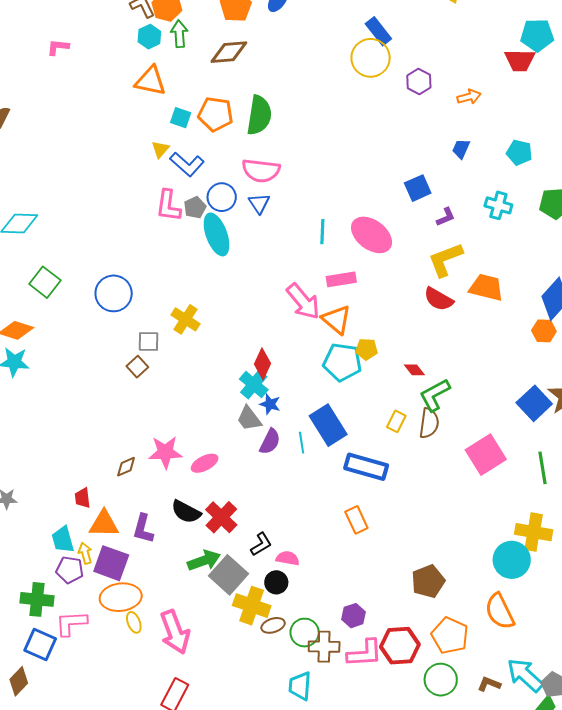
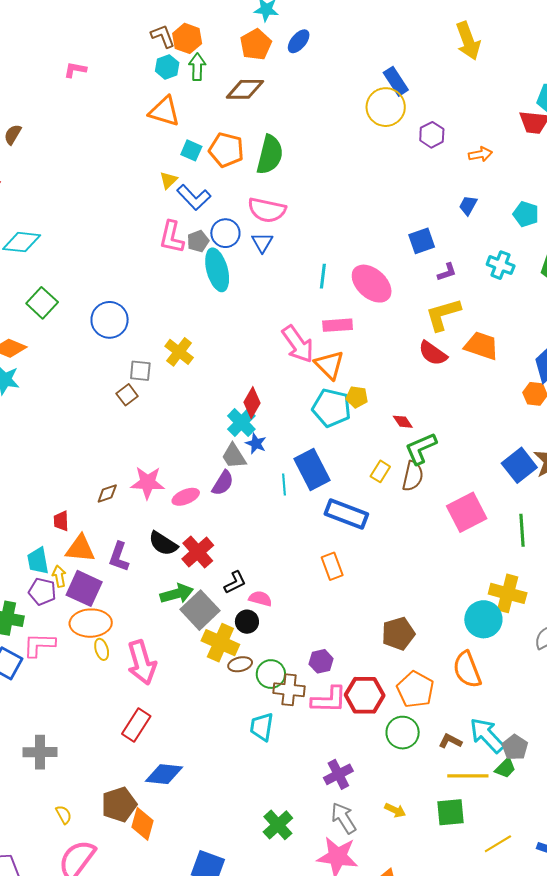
purple semicircle: (270, 442) -> (223, 483), moved

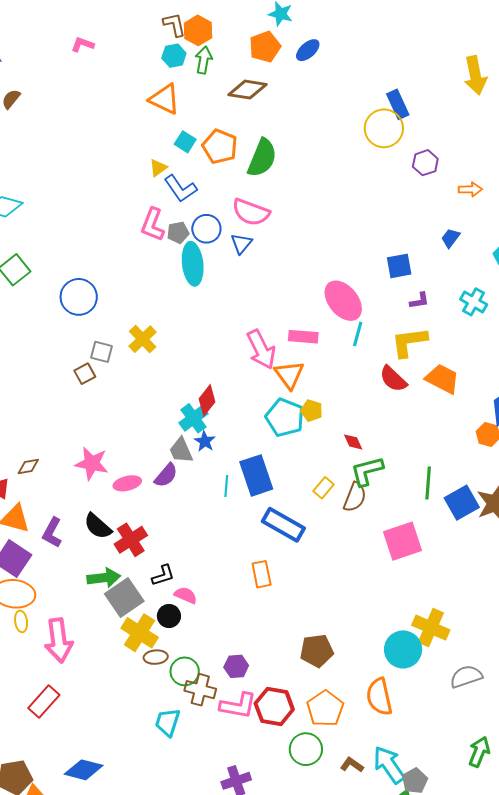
cyan line: (323, 276) -> (358, 334), moved
brown diamond: (107, 494) -> (28, 467), moved
green line: (522, 530) -> (428, 483), moved
blue diamond: (164, 774) -> (84, 770), moved

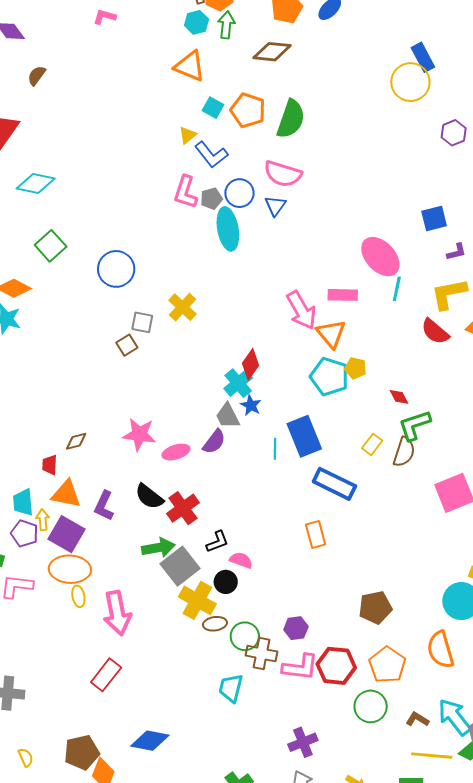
purple hexagon: (425, 163) -> (454, 133), moved

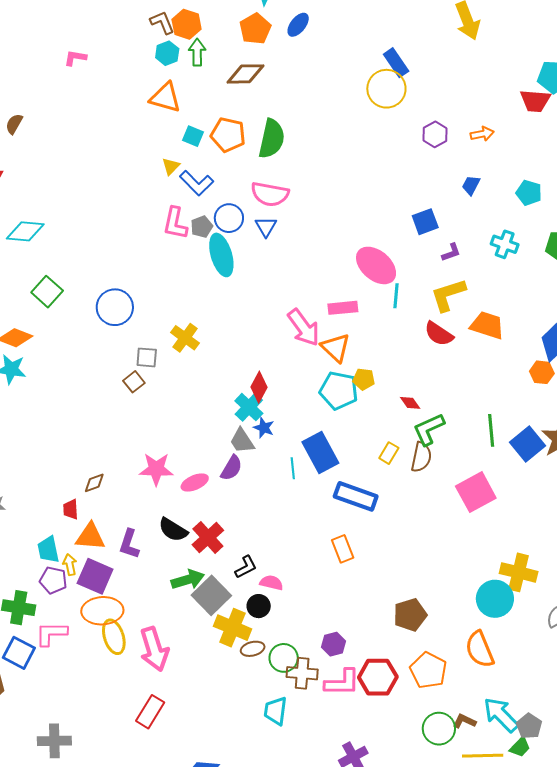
yellow ellipse: (78, 596) -> (114, 637), size x1.6
green circle: (371, 706) -> (439, 729), moved

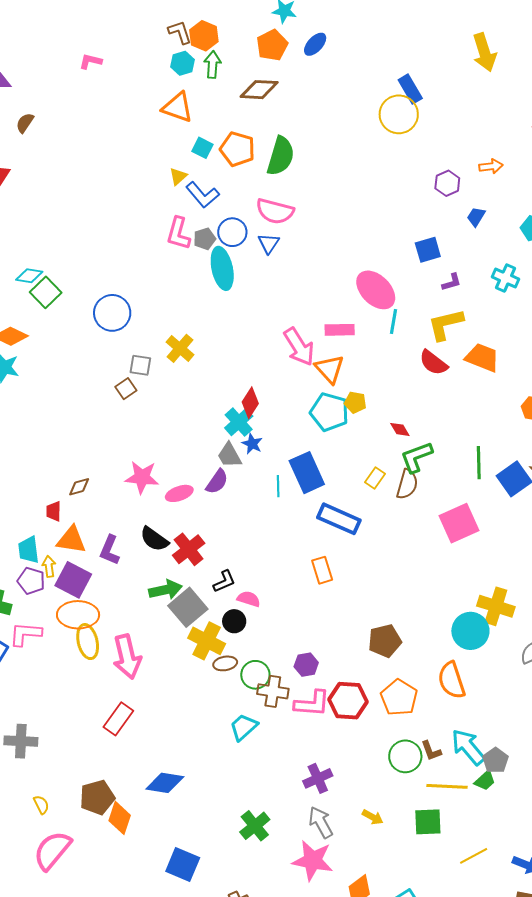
purple hexagon: (435, 134) -> (447, 183), moved
cyan diamond: (25, 231) -> (29, 276), moved, size x0.7
cyan trapezoid: (276, 711) -> (244, 727), turned 36
brown L-shape: (464, 721) -> (431, 751), turned -140

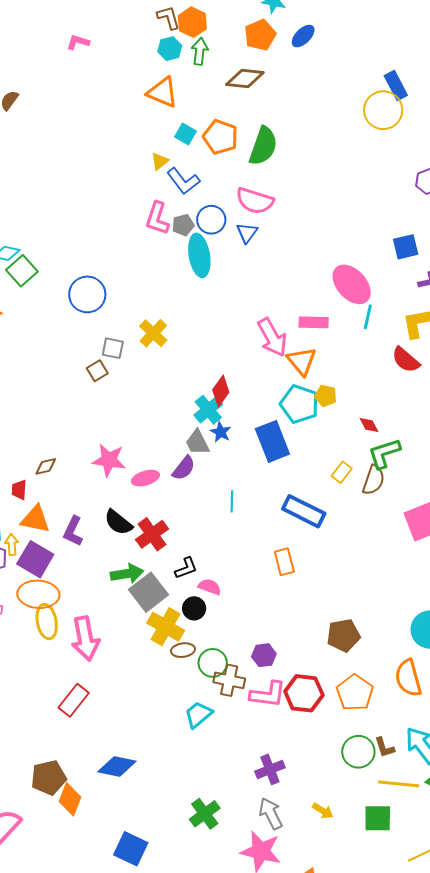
blue rectangle: (307, 473) -> (272, 441), moved
cyan line: (278, 486) -> (232, 501), moved

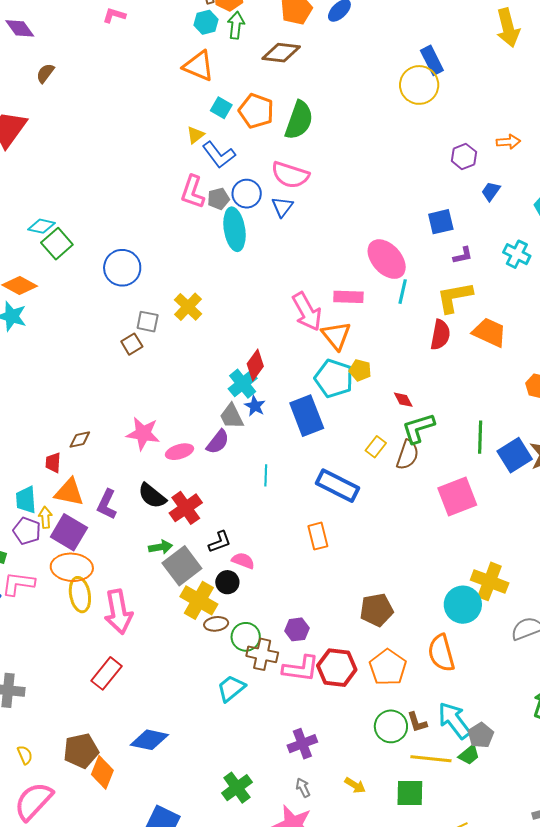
red semicircle: (406, 360) -> (440, 335), turned -120
green arrow: (127, 574) -> (160, 547), size x0.7
gray arrow: (271, 813) -> (303, 788), size x0.6

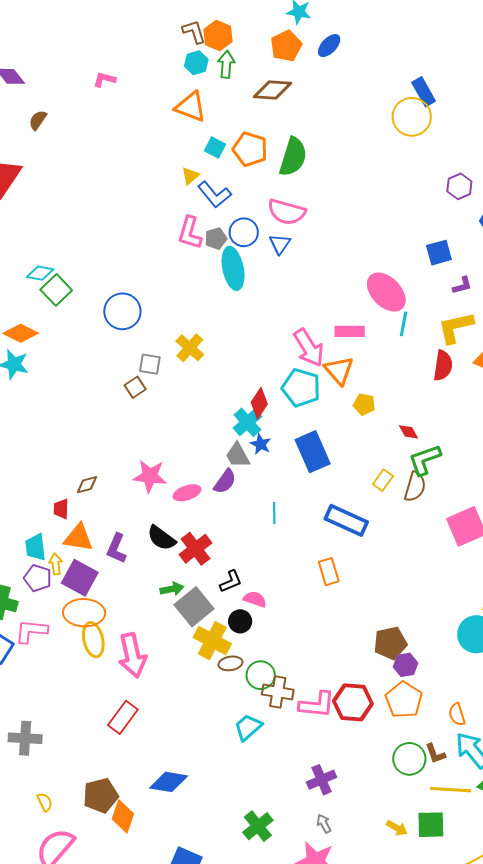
pink L-shape: (114, 15) -> (104, 80), moved
cyan pentagon: (334, 378) -> (301, 388), moved
purple hexagon: (297, 629) -> (406, 665), moved
orange semicircle: (441, 653) -> (457, 714), moved, size x0.6
yellow arrow: (355, 785) -> (397, 828), moved

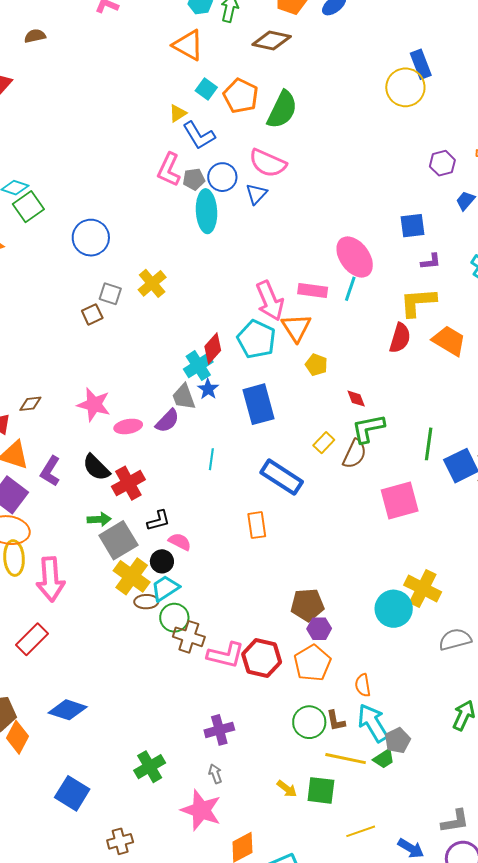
brown semicircle: (38, 120) -> (35, 36), turned 35
cyan line: (404, 324) -> (350, 289), moved
cyan trapezoid: (248, 727) -> (165, 588), moved

